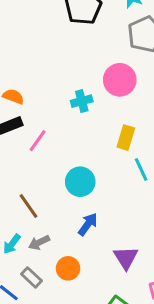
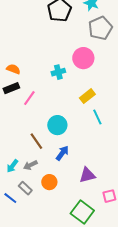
yellow rectangle: (126, 138) -> (87, 96), turned 35
brown line: (29, 206) -> (36, 141), moved
purple triangle: (126, 258) -> (87, 175), turned 48

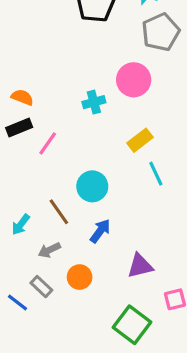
cyan arrow: (12, 166) -> (21, 225), moved

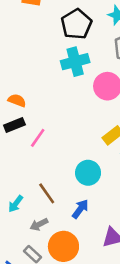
cyan cross: (94, 102) -> (75, 62), moved, size x1.5
cyan circle: (92, 186) -> (88, 173), moved
orange circle: (80, 277) -> (63, 246), size x1.5

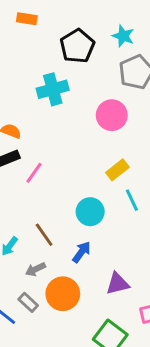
cyan cross: (75, 62) -> (53, 89), moved

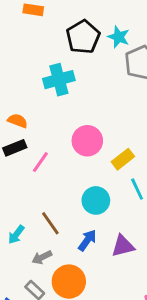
cyan star: (123, 36) -> (119, 37), moved
pink circle: (112, 115) -> (87, 141), moved
purple triangle: (117, 284) -> (123, 246), moved

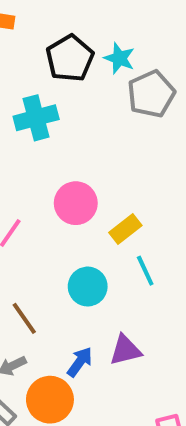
blue arrow: (87, 240) -> (80, 362), moved

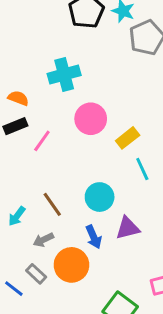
cyan cross: (36, 118) -> (64, 74), moved
cyan circle: (88, 287) -> (100, 197), moved
blue arrow: (80, 362) -> (94, 237), turned 120

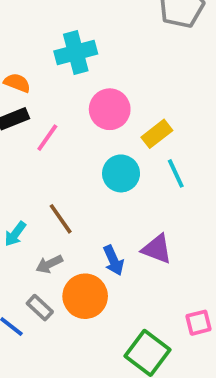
cyan circle: (100, 197) -> (121, 173), moved
purple triangle: (128, 228) -> (157, 249), turned 35

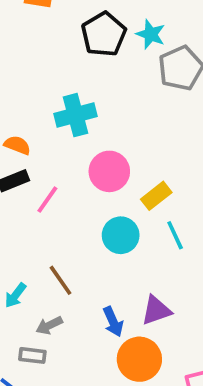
purple triangle: (157, 249) -> (156, 310), turned -40
orange circle: (85, 296) -> (139, 359), moved
gray rectangle: (40, 308) -> (32, 355), moved, turned -36

